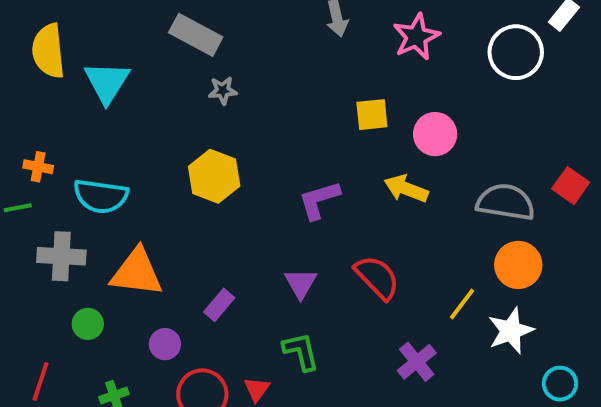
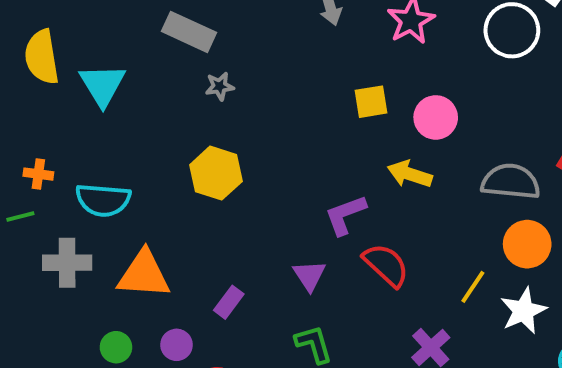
purple L-shape: (319, 200) -> (345, 215), moved
green circle: (88, 324) -> (116, 347), moved

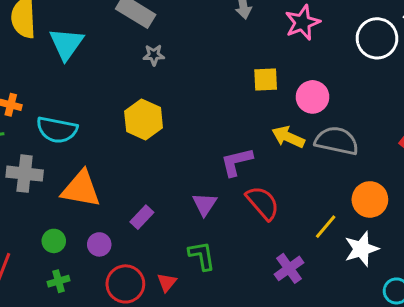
gray semicircle: (511, 182) -> (337, 141), moved

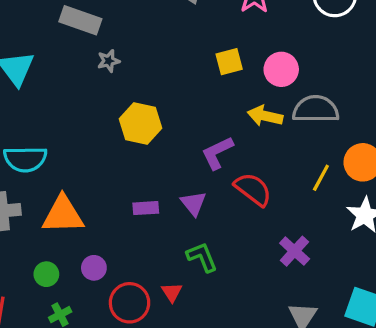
yellow hexagon: (144, 119) -> (141, 123), moved
purple rectangle: (142, 217) -> (146, 208), moved, turned 55
yellow line: (326, 227) -> (321, 178), moved

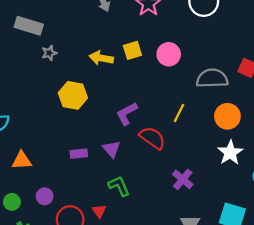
gray semicircle: (316, 109) -> (212, 78), moved
yellow arrow: (265, 116) -> (101, 58), moved
yellow line: (321, 178) -> (179, 113), moved
orange triangle: (63, 215) -> (22, 160), size x0.7

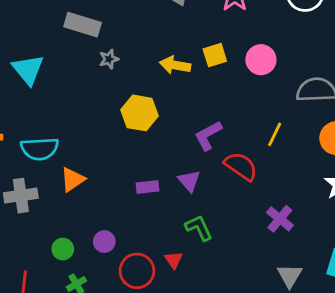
orange triangle: (22, 160) -> (72, 179), moved, turned -30

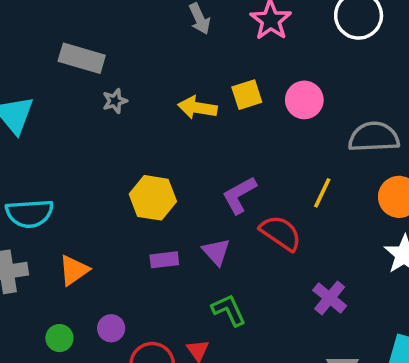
yellow hexagon: (139, 113) -> (153, 198), moved
orange triangle: (72, 179) -> (74, 270), moved

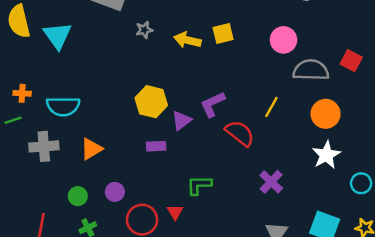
pink circle: (304, 100) -> (283, 40), moved
gray star: (115, 101) -> (144, 30), moved
purple triangle: (216, 252) -> (181, 120), moved, turned 30
green L-shape: (229, 310) -> (199, 185), turned -70

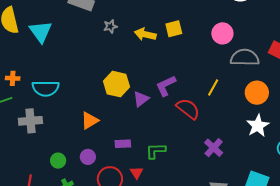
purple rectangle: (156, 146) -> (123, 144), moved
orange triangle: (91, 149) -> (90, 121), moved

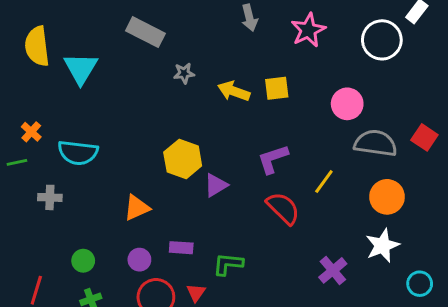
orange cross: (13, 78) -> (31, 132), turned 32
purple L-shape: (166, 86) -> (273, 159), moved
gray cross: (30, 121) -> (50, 197), size x0.7
purple cross: (214, 148) -> (333, 270), moved
purple circle: (88, 157) -> (139, 260), moved

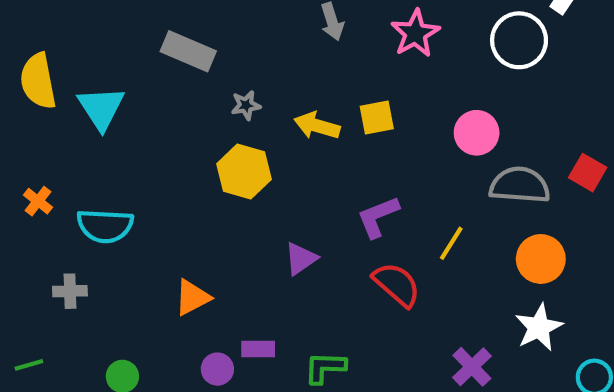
yellow hexagon: (183, 159) -> (244, 172), moved
green line: (17, 162) -> (29, 365), moved
purple circle: (139, 260) -> (217, 369), moved

